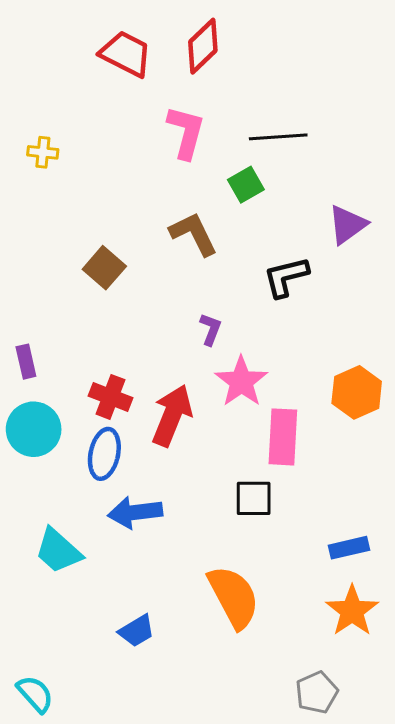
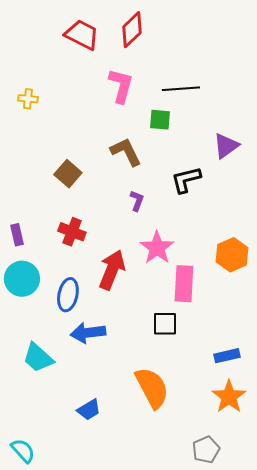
green square: (246, 185) -> (160, 120), turned 35
purple L-shape: (211, 329) -> (137, 201), moved
red cross: (111, 397) -> (72, 232), moved

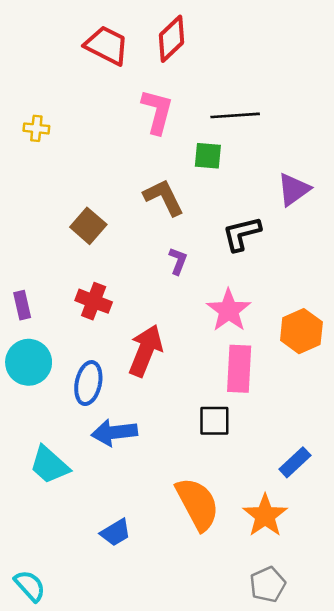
pink star: (157, 248) -> (229, 310), moved
blue rectangle: (227, 356) -> (295, 462), turned -30
orange star: (229, 397) -> (265, 516), moved

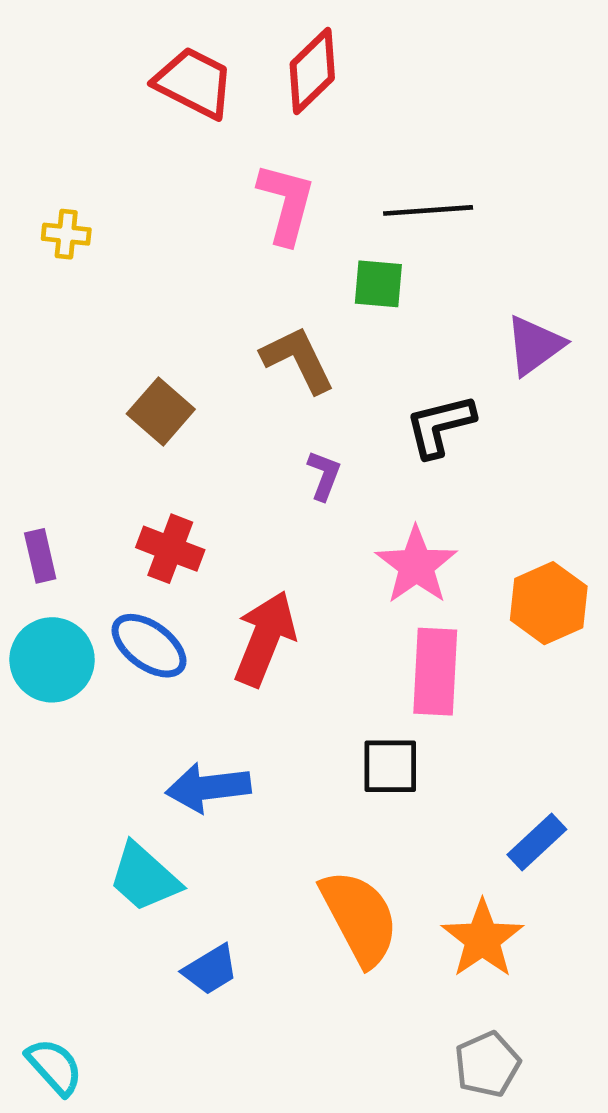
blue ellipse: (88, 383) -> (149, 646), moved, turned -66
cyan trapezoid: (49, 465) -> (144, 877), moved

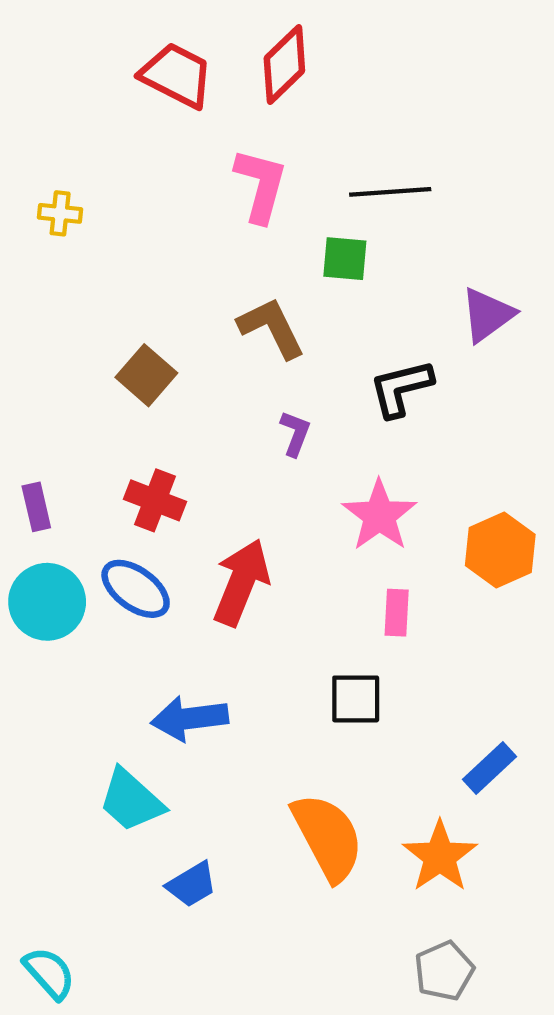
pink rectangle: (435, 672) -> (397, 613), size x0.6

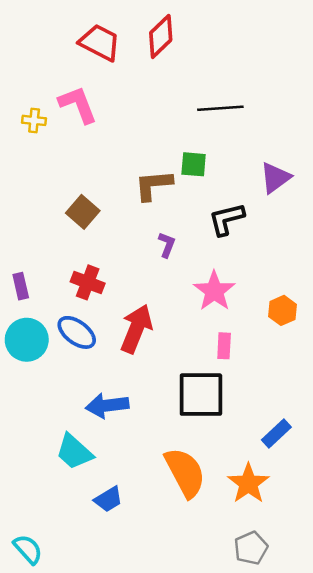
pink L-shape: (261, 185) -> (78, 105), moved, turned -36
green square: (345, 259) -> (194, 164), moved
brown L-shape: (272, 328) -> (153, 185), turned -69
orange hexagon: (500, 550) -> (283, 310), size x0.7
black square: (356, 699) -> (201, 395), size x1.6

